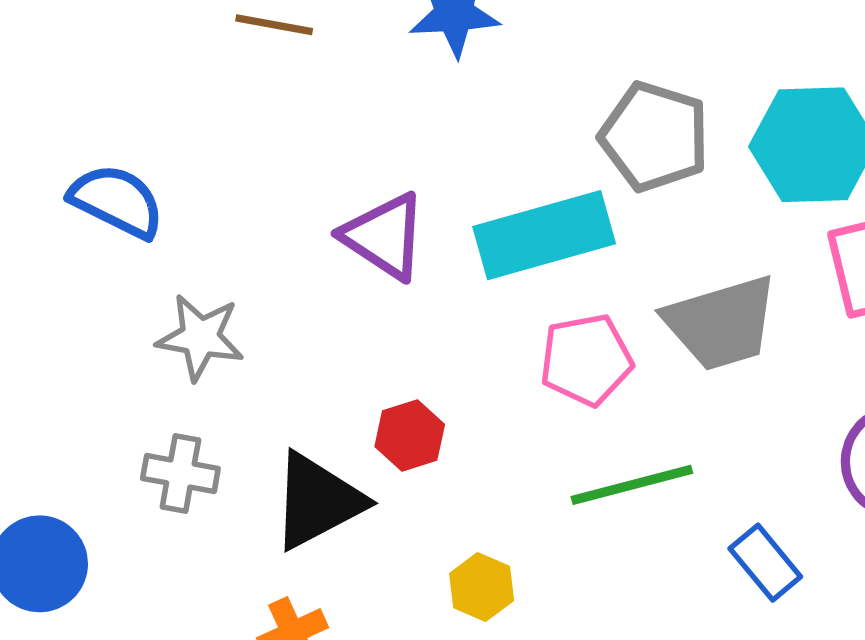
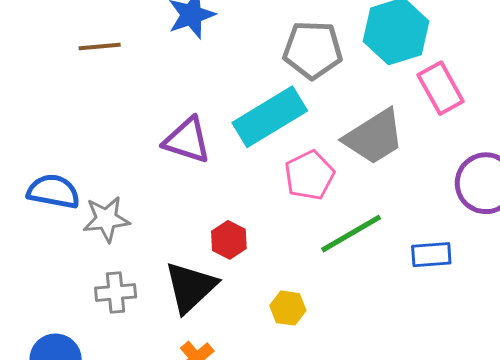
blue semicircle: (117, 201) -> (53, 191), moved
blue rectangle: (765, 563) -> (431, 255), turned -39

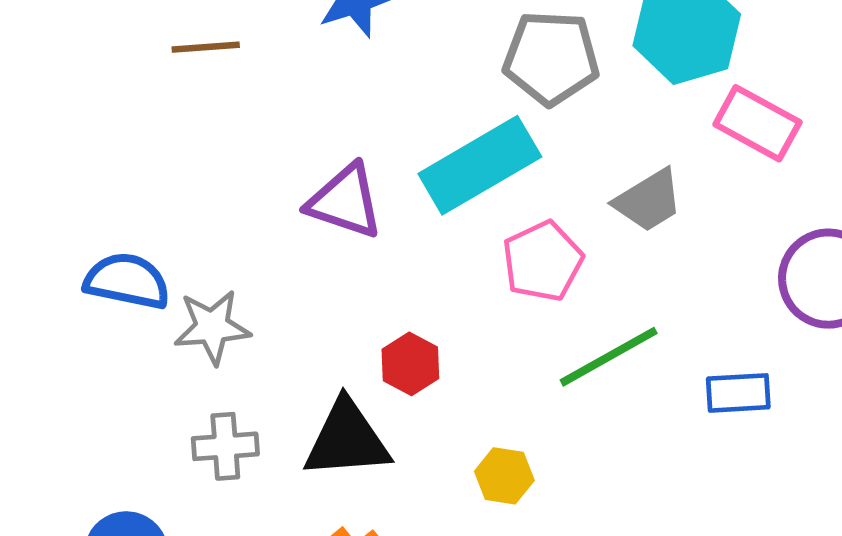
pink rectangle: (441, 88) -> (757, 123), turned -33
gray trapezoid: (374, 137) -> (648, 201), size x0.7
black triangle: (190, 287) -> (347, 439), turned 38

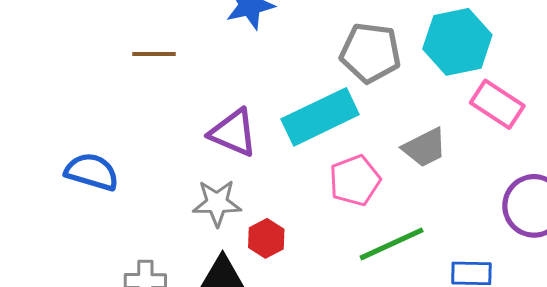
brown line: (206, 47) -> (154, 54), moved
gray star: (212, 327) -> (217, 203), moved

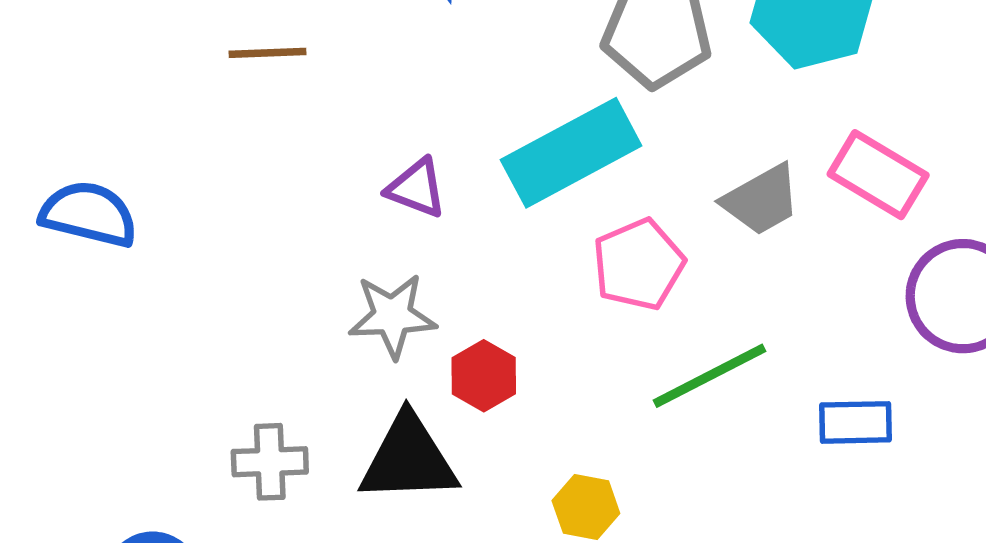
pink rectangle: (497, 104) -> (878, 175), moved
purple triangle: (233, 133) -> (416, 188), size x0.7
blue semicircle: (92, 172) -> (89, 214), moved

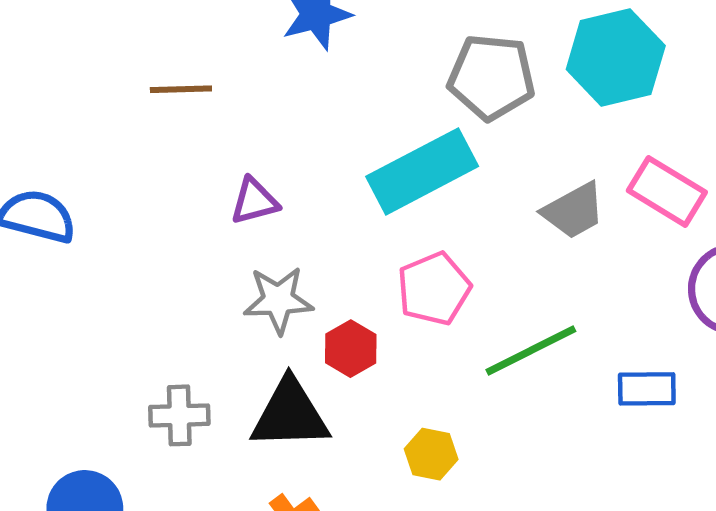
purple triangle: (416, 188) -> (254, 201), moved, turned -36
pink pentagon: (638, 264) -> (434, 289), moved

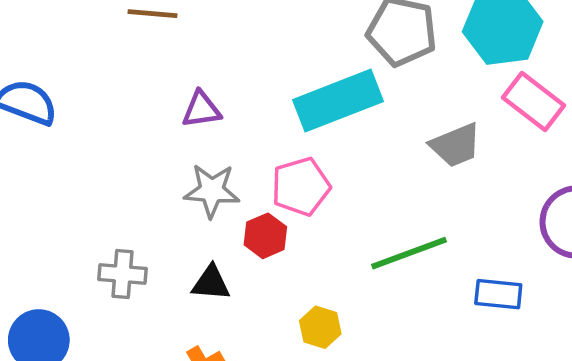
pink rectangle: (667, 191) -> (533, 101), moved
pink pentagon: (434, 289) -> (301, 186), moved
black triangle: (290, 414) -> (211, 283), size x0.6

